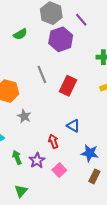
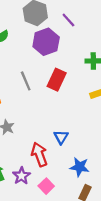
red rectangle: (68, 86) -> (57, 80), moved
blue triangle: (73, 126) -> (61, 137), turned 32
red arrow: (53, 141) -> (39, 154), size x1.5

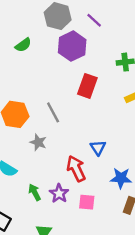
gray line: (26, 81) -> (53, 112), moved
pink square: (46, 186) -> (87, 202), turned -35

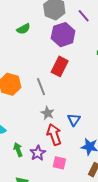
red rectangle: (87, 86) -> (60, 66), moved
gray star: (38, 142) -> (48, 113), moved

